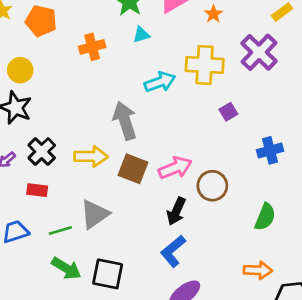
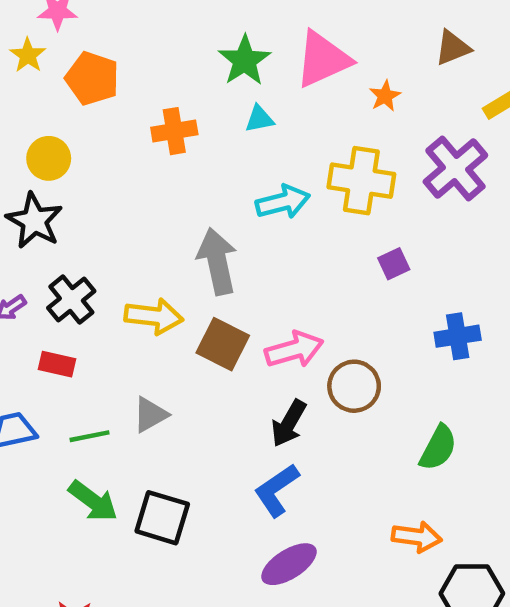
gray triangle: (95, 214) -> (150, 415), size x0.7

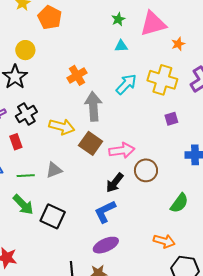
green star: (245, 60) -> (118, 19), size x0.6
orange cross: (174, 131) -> (77, 75), moved, turned -30
cyan arrow: (283, 202) -> (126, 84), turned -40
red rectangle: (57, 364) -> (16, 142), turned 49

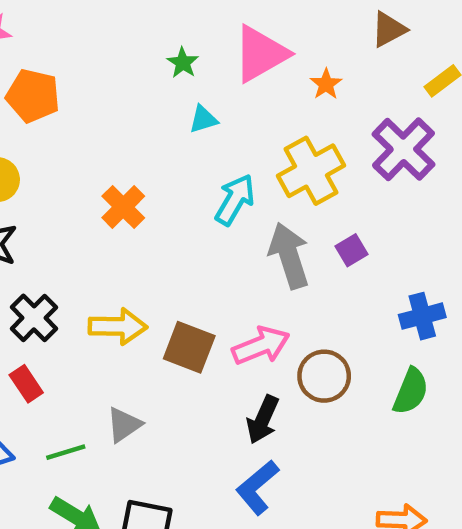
yellow cross: (162, 80) -> (311, 171), turned -32
gray arrow: (93, 106) -> (289, 256), moved
green semicircle: (179, 203) -> (411, 391), moved

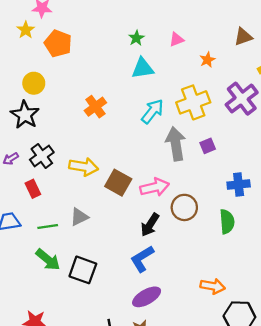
pink triangle: (261, 54) -> (177, 39), size x0.5
cyan triangle: (203, 119) -> (143, 68), size x1.5
green semicircle: (411, 391) -> (227, 222), turned -35

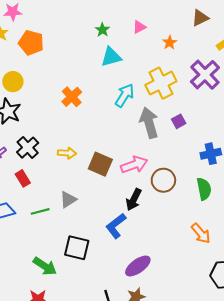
yellow arrow: (84, 167) -> (67, 153), size x0.7
blue L-shape: (142, 259) -> (116, 226), moved
green arrow: (48, 260) -> (45, 266), moved
orange arrow: (213, 286) -> (201, 233), moved, turned 45

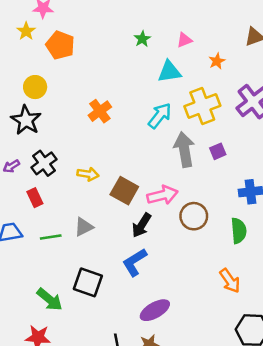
cyan triangle: (111, 57) -> (169, 72), moved
black arrow: (134, 200) -> (142, 225), moved

